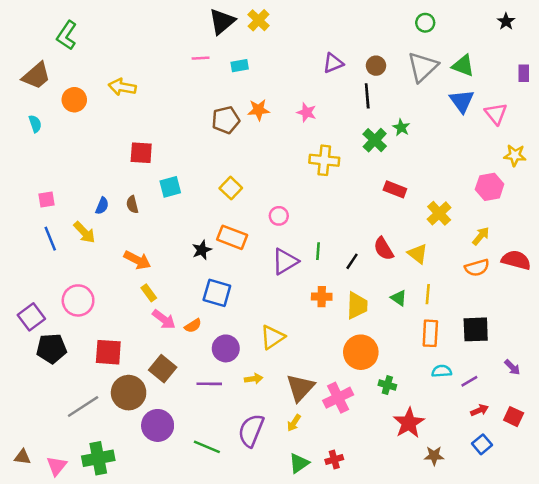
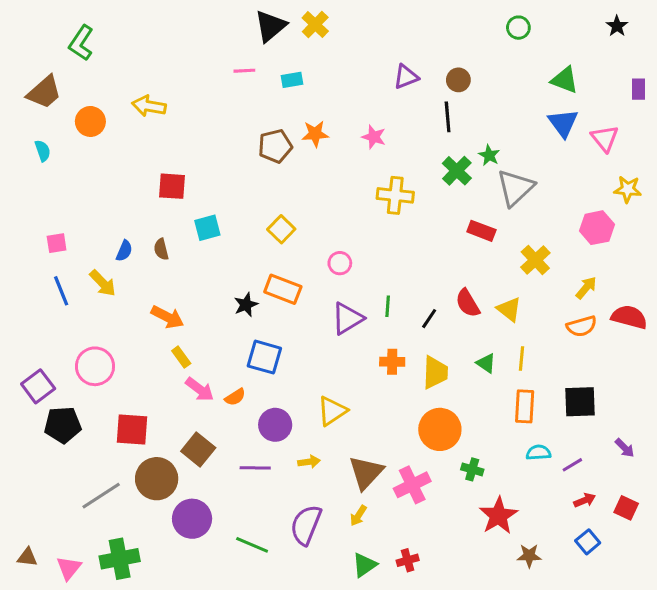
gray triangle: (423, 67) -> (515, 188), moved

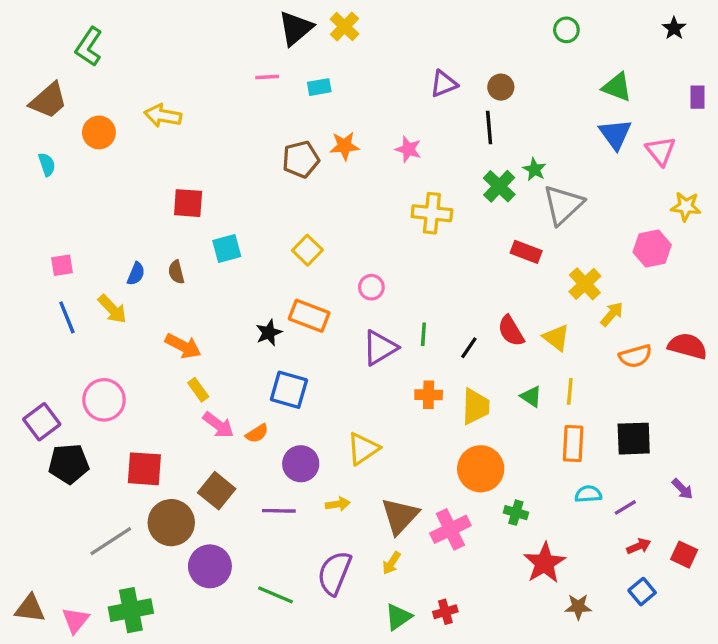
yellow arrow: (586, 288) -> (612, 314), moved
brown triangle: (27, 557) -> (30, 608), size x1.4

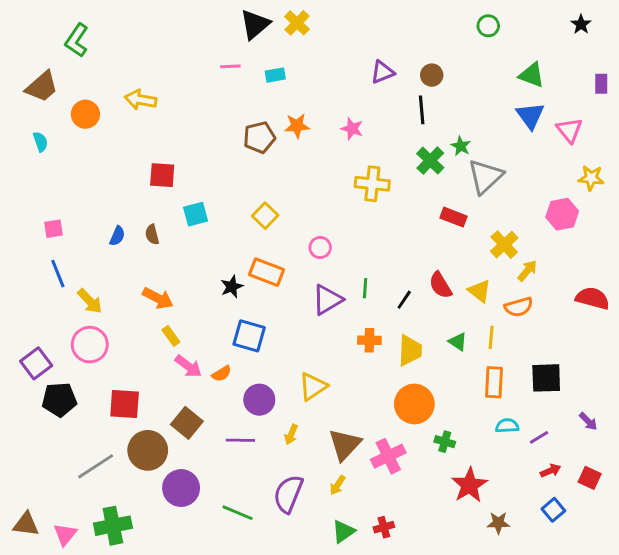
yellow arrow: (112, 309) -> (90, 301), moved
orange semicircle: (635, 356) -> (519, 307), moved
yellow arrow: (338, 504) -> (291, 434), turned 120

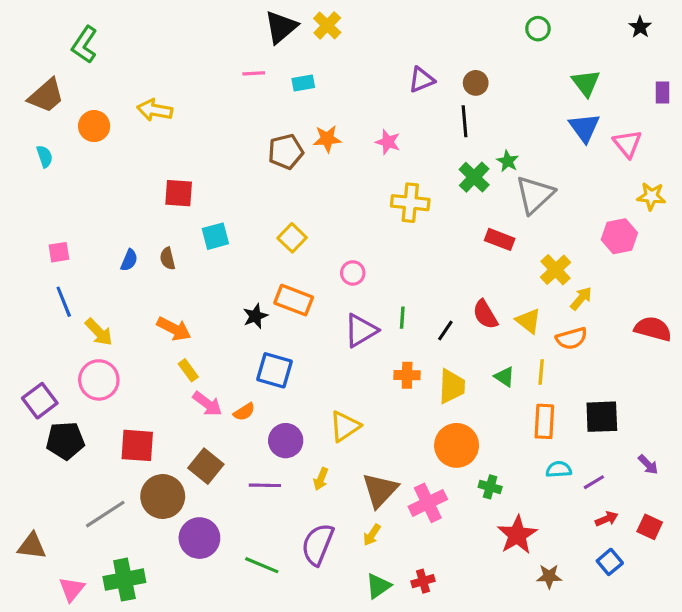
green triangle: (532, 75) -> (586, 83), turned 32
brown triangle: (26, 524) -> (32, 546), moved

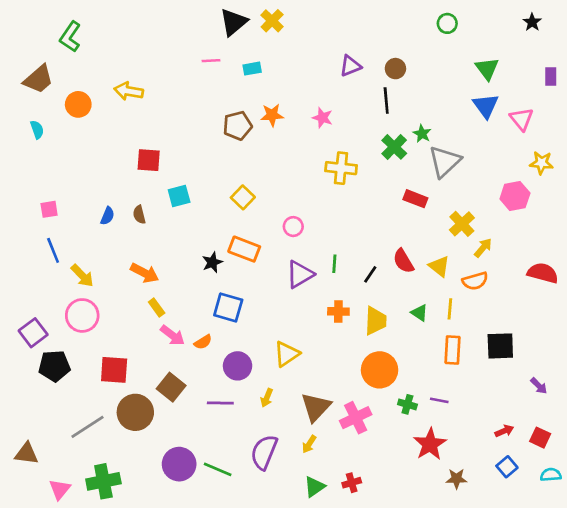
cyan semicircle: (559, 469) -> (551, 475), moved
purple line: (594, 482) -> (439, 400), moved, turned 42
purple circle: (199, 538) -> (179, 464), moved

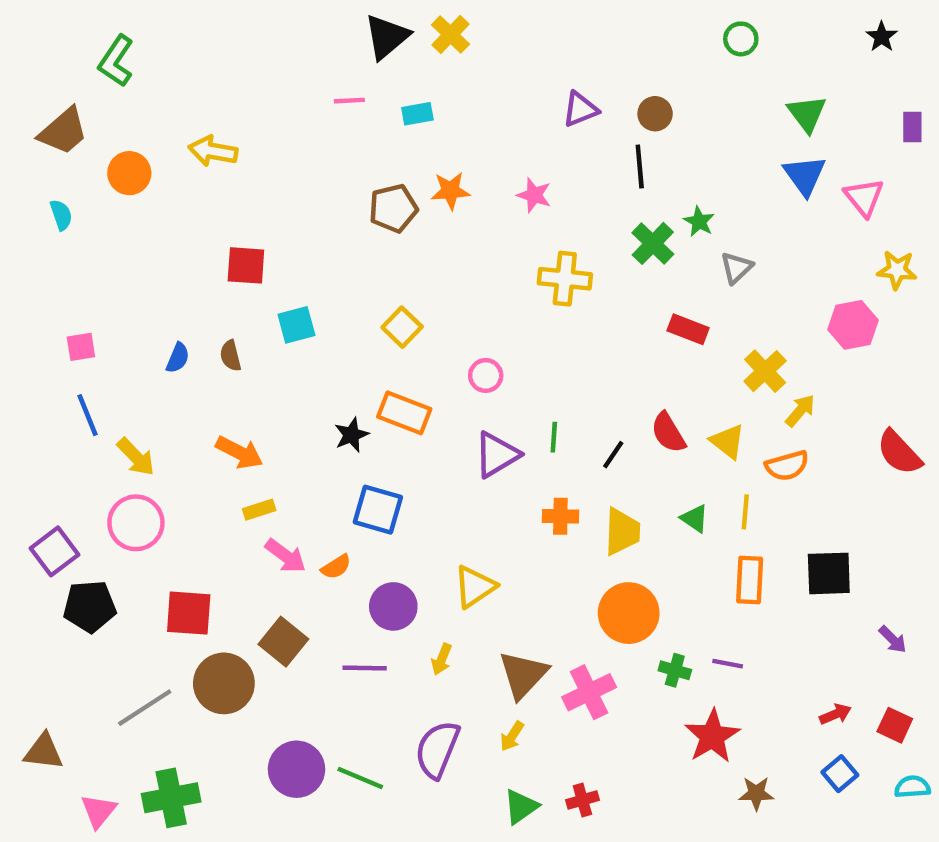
gray triangle: (445, 161) -> (736, 268), size x0.6
red semicircle: (543, 273) -> (899, 452), turned -148
yellow rectangle: (157, 307) -> (259, 510), turned -72

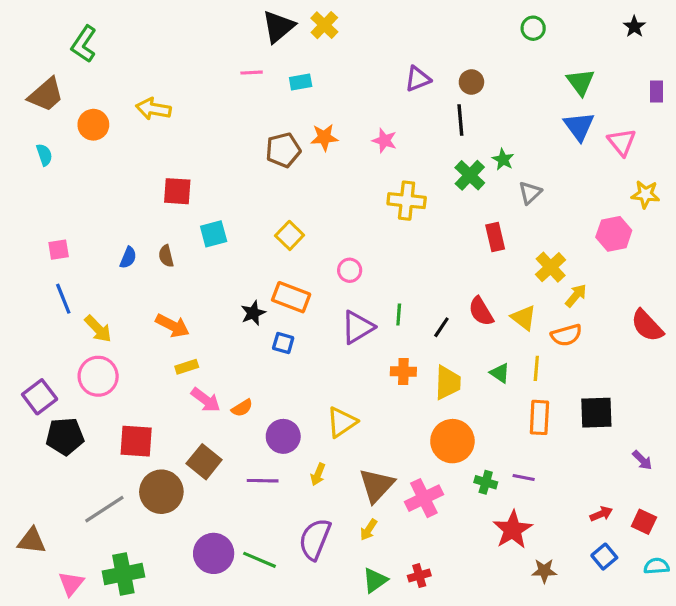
red rectangle: (688, 329) -> (495, 237), turned 56
blue square: (378, 510) -> (283, 343), moved, size x0.6

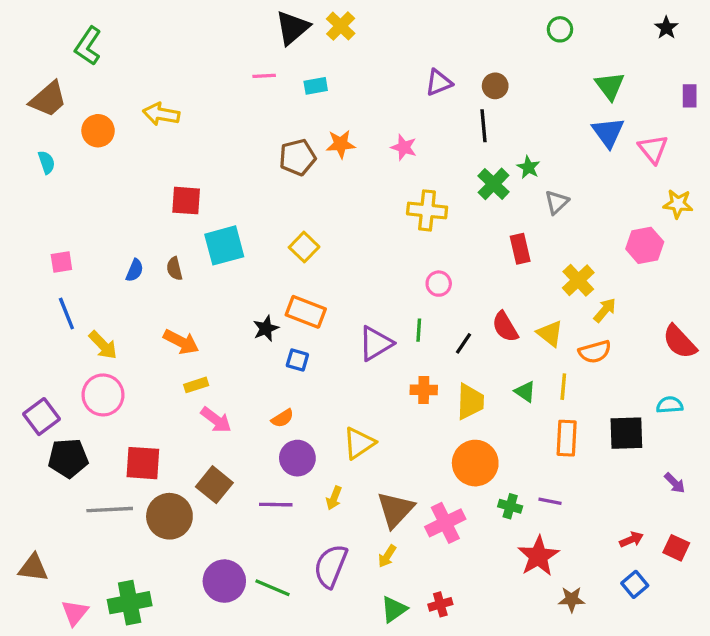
cyan square: (214, 234) -> (224, 245), size x1.4
pink circle: (350, 270) -> (439, 284), moved
orange semicircle: (242, 408) -> (282, 418), moved
gray line: (104, 509) -> (110, 510), moved, turned 30
cyan semicircle: (657, 566) -> (670, 405), moved

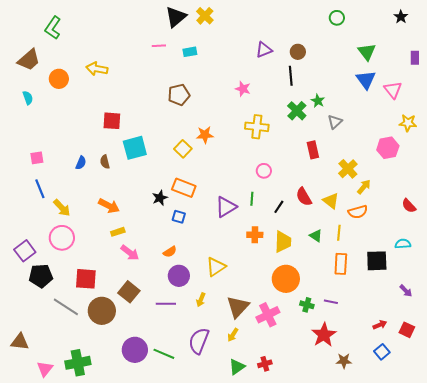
orange star: (341, 144) -> (205, 135), moved
red semicircle: (680, 342) -> (409, 206), size x0.7
gray line: (110, 510) -> (66, 307), turned 36

